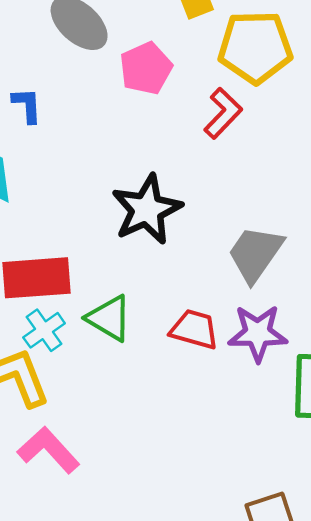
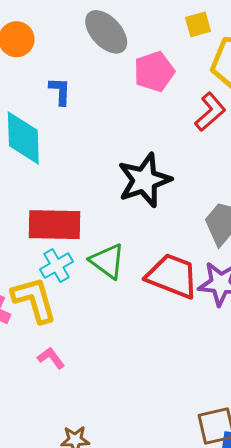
red trapezoid: (194, 329) -> (172, 276), size x1.4
pink L-shape: (48, 450) -> (51, 358), size x0.6

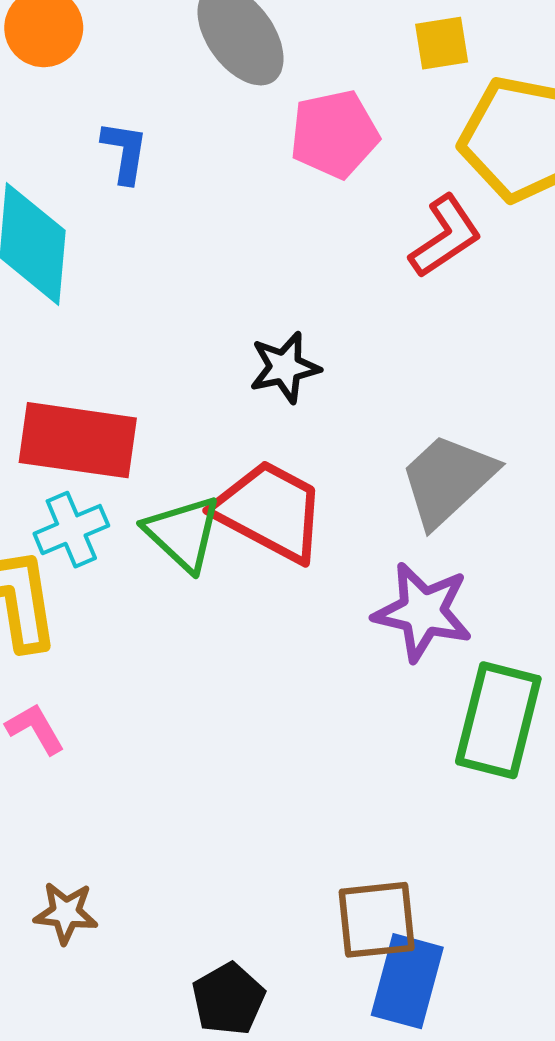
black star: (144, 180) -> (285, 367), size x0.6
red trapezoid: (172, 276) -> (270, 511), moved

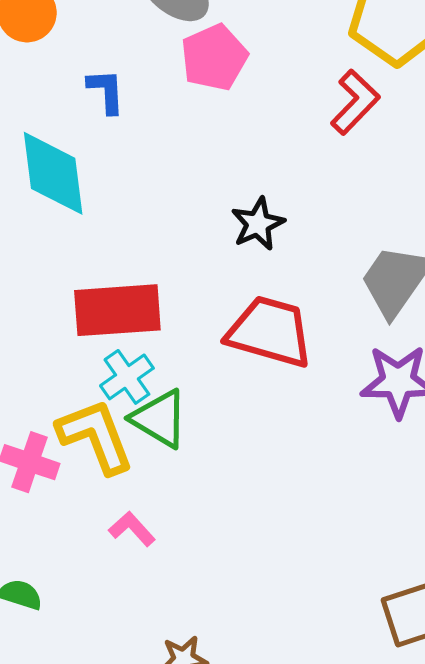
pink pentagon: (334, 134) -> (214, 57), moved
green triangle: (183, 533) -> (159, 419), moved

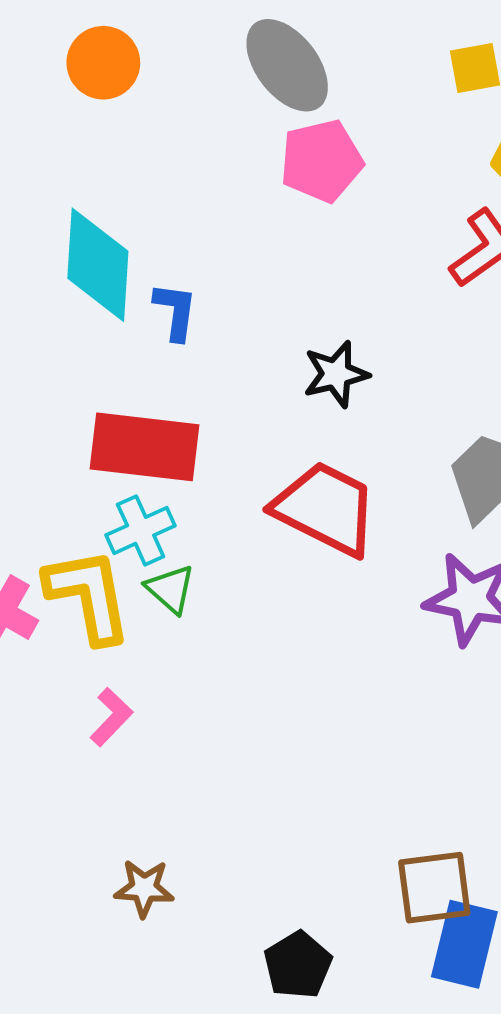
blue L-shape: (106, 91) -> (175, 311), moved
green triangle: (159, 419) -> (170, 589), size x0.7
pink L-shape: (132, 529) -> (111, 717), turned 75

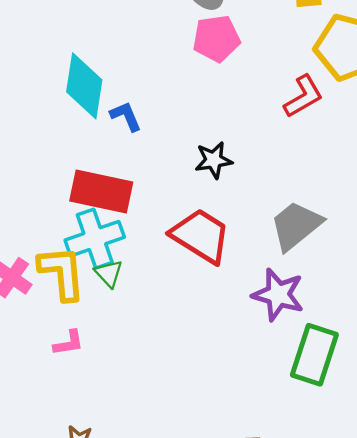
blue L-shape: (175, 311) -> (126, 116), turned -36
cyan cross: (141, 530) -> (95, 239), size x1.5
pink L-shape: (111, 717) -> (69, 343), turned 32

